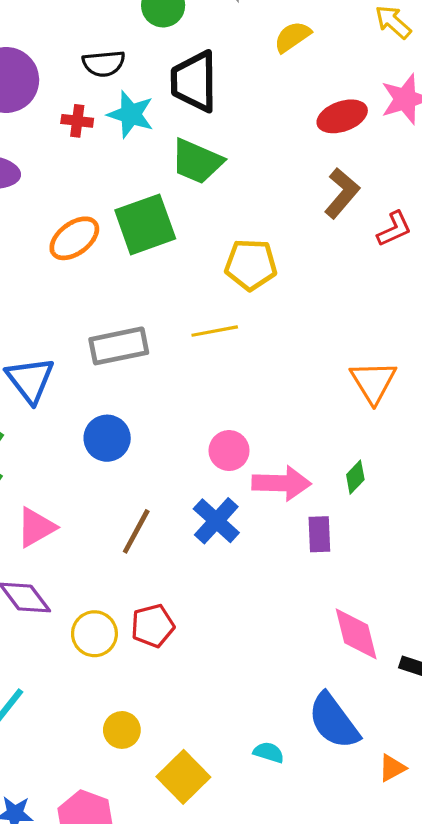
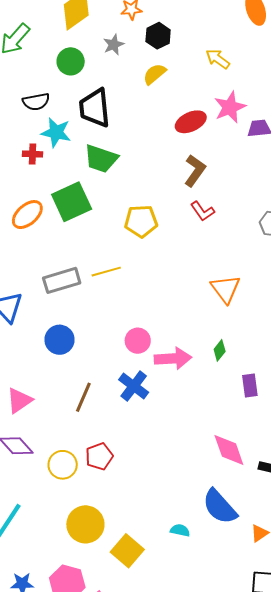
red cross: (77, 121) -> (32, 154), moved
red L-shape: (394, 229) -> (203, 211), moved, turned 85
yellow line: (215, 331) -> (106, 272), moved
purple rectangle: (319, 534) -> (250, 386), moved
yellow circle: (122, 730) -> (85, 524), size x1.6

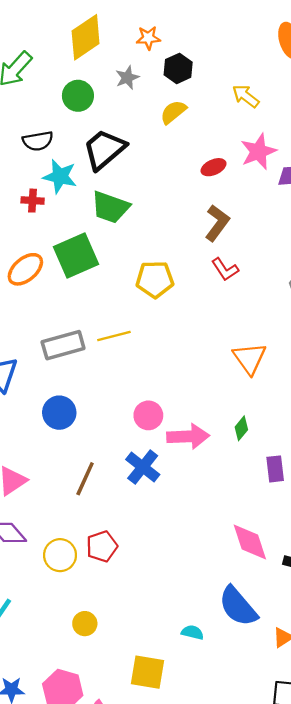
black trapezoid: (95, 108) -> (104, 149), turned 54
red ellipse: (191, 122) -> (214, 167), size x0.7
yellow circle: (85, 524) -> (85, 624), size x0.6
yellow square: (127, 551) -> (147, 672), moved, turned -32

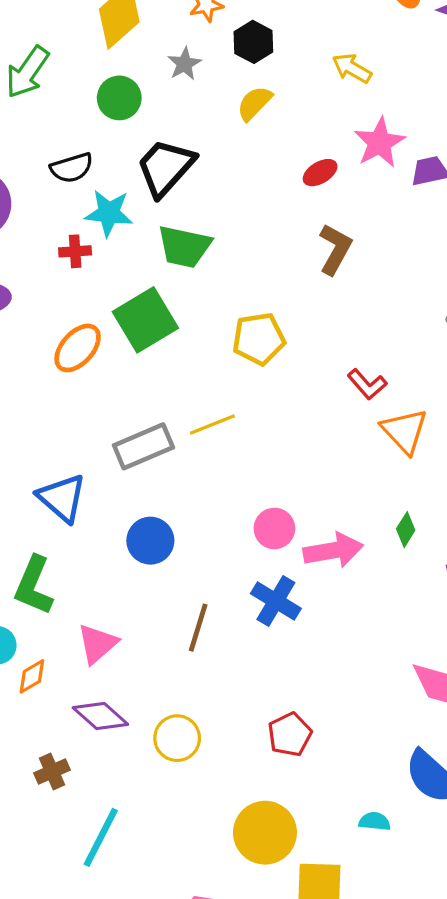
red L-shape: (225, 269) -> (367, 384), moved
red pentagon: (102, 546) -> (290, 734), moved
yellow circle: (85, 624) -> (265, 833), moved, size x1.8

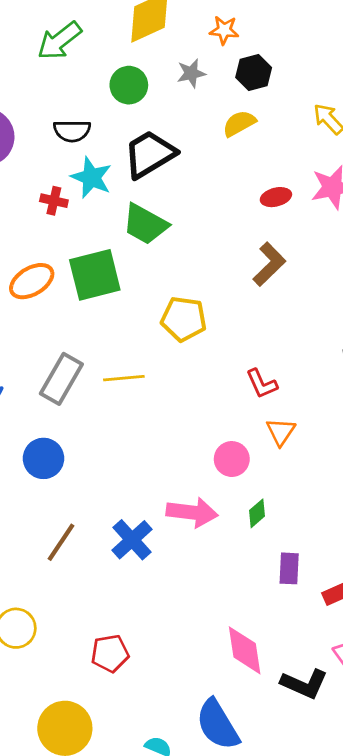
orange triangle: (404, 431) -> (281, 432), size x0.7
gray rectangle: (143, 446) -> (61, 379), turned -54
pink circle: (274, 528) -> (232, 459), moved

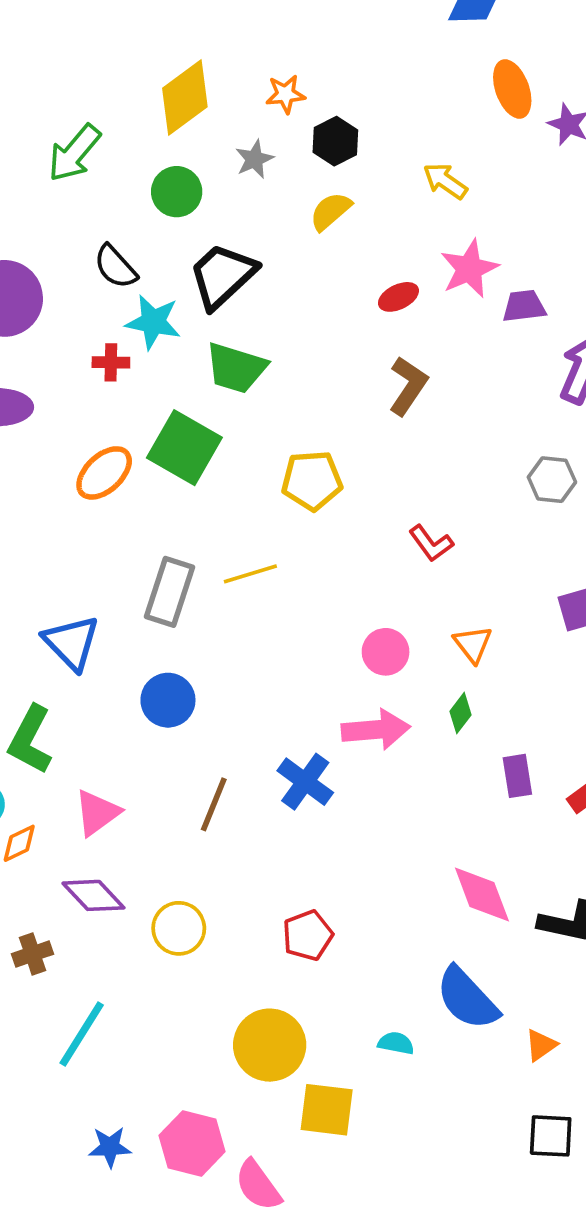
black semicircle: (72, 131) -> (115, 267), turned 60
green square: (95, 275) -> (184, 448), turned -34
orange triangle: (281, 432) -> (473, 644), moved
pink circle: (232, 459) -> (386, 652), moved

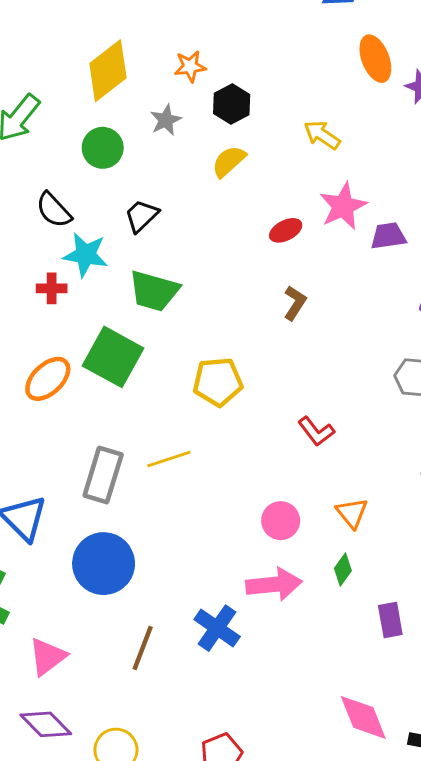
black trapezoid: (222, 276) -> (141, 216), size x0.6
brown L-shape: (408, 386) -> (295, 303), size x0.7
blue circle: (168, 700) -> (104, 564), size x1.4

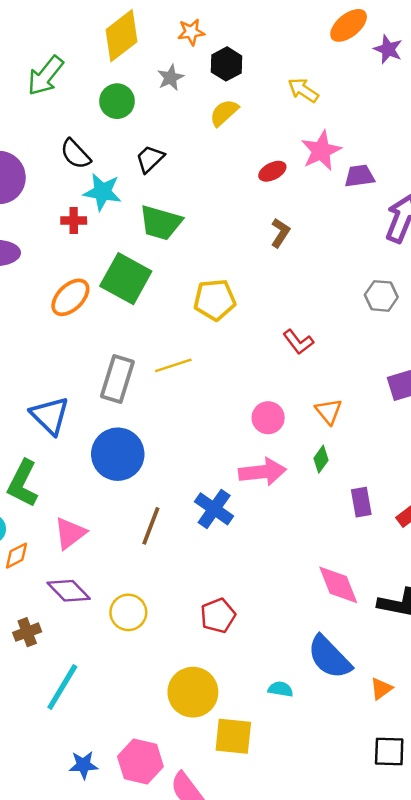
orange ellipse: (375, 59) -> (349, 25), turned 72

